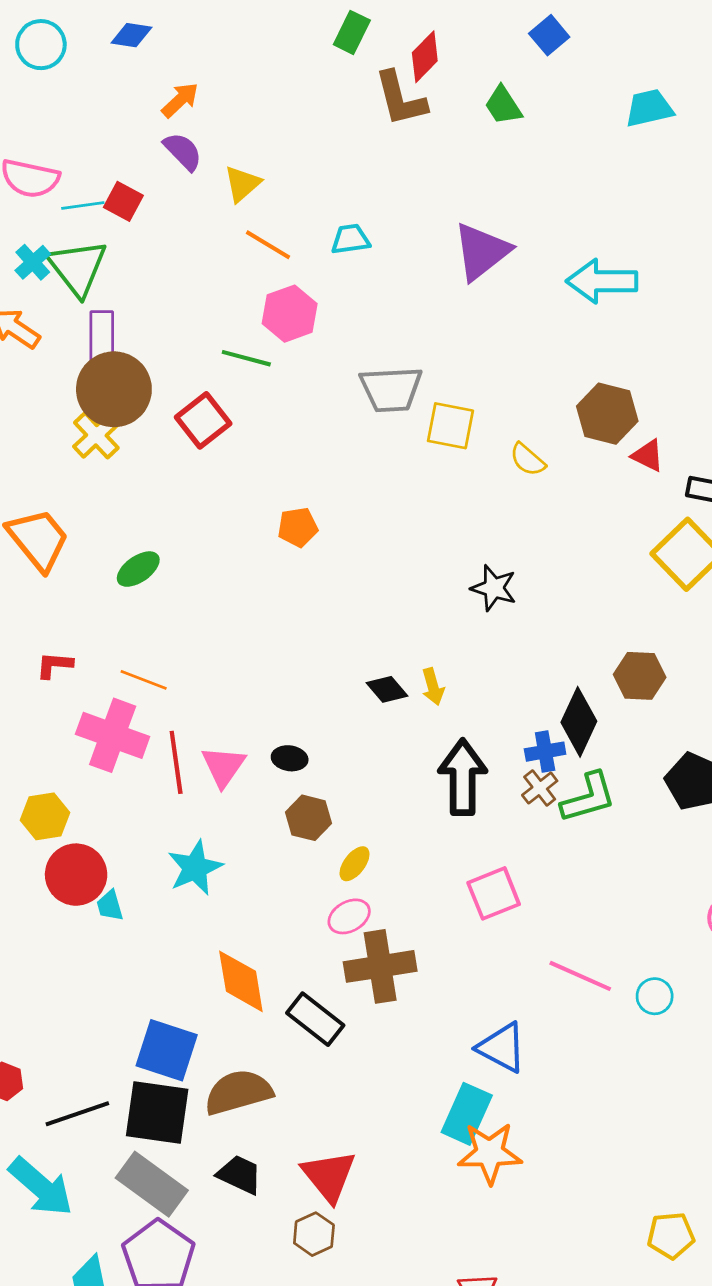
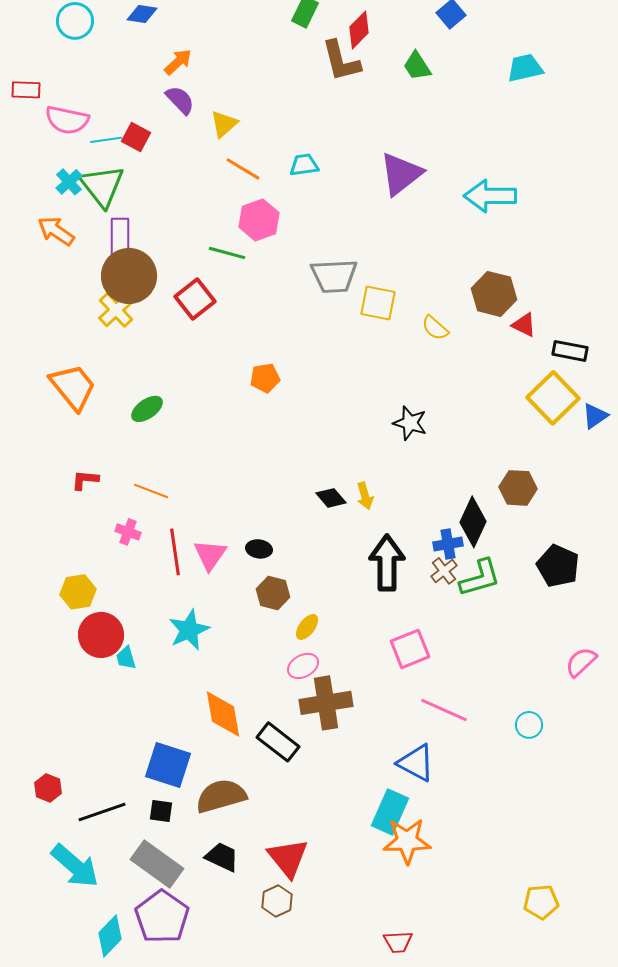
pink cross: (113, 735) -> (128, 532), size x0.5
pink line: (580, 976) -> (444, 710), moved
black square: (157, 1112) -> (161, 811), size x0.5

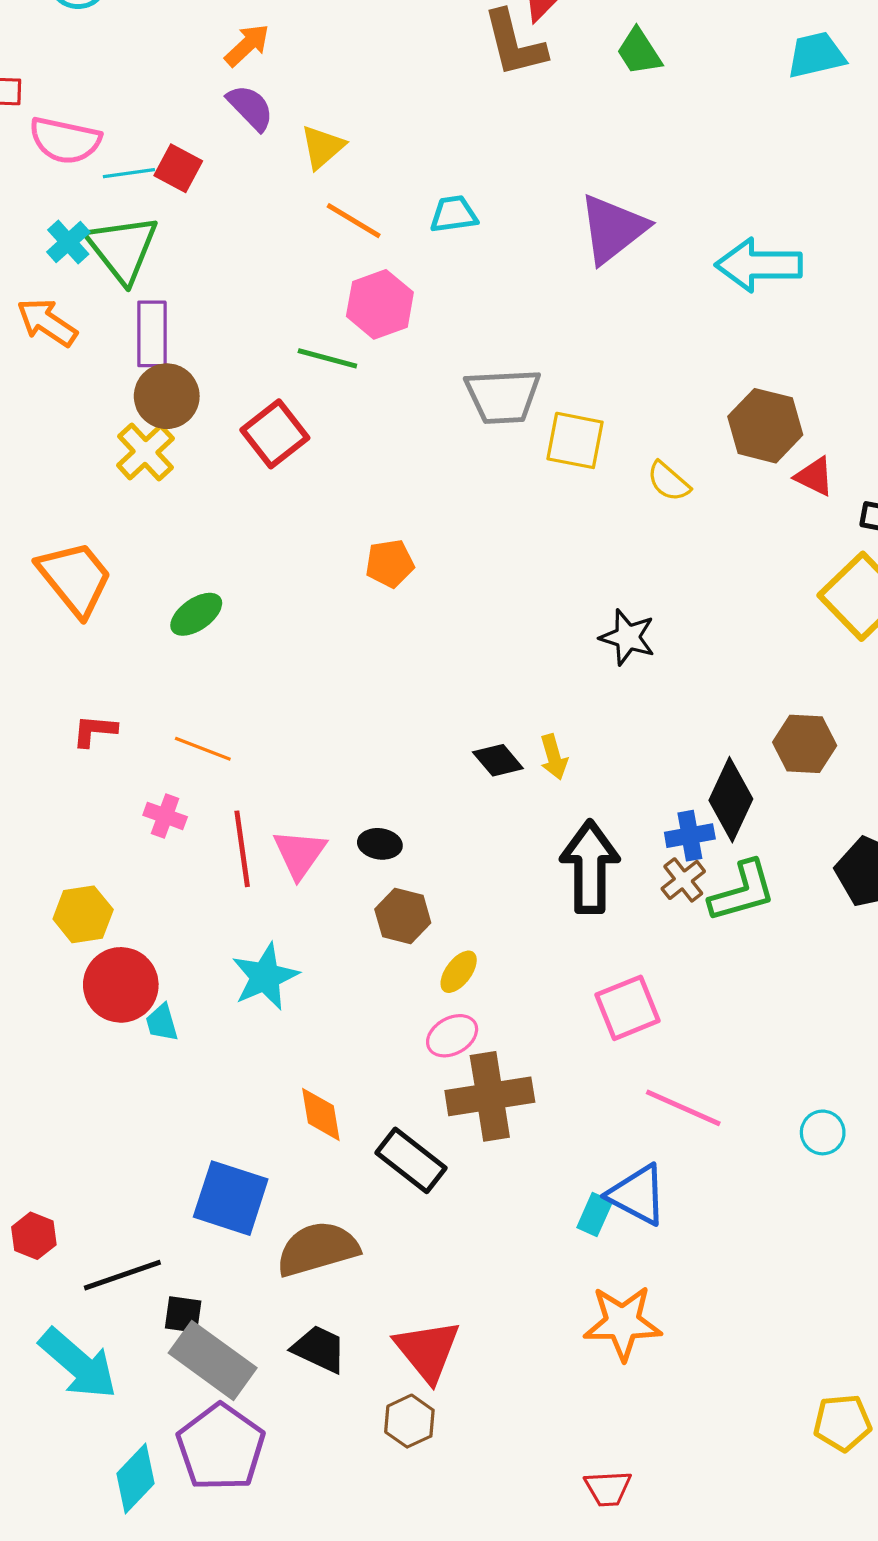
brown circle: (129, 276) -> (167, 396), size x0.7
orange diamond: (223, 714) -> (321, 1114), size x0.7
black square: (161, 811) -> (183, 1315), moved
cyan rectangle: (390, 812) -> (595, 1214), moved, size x0.6

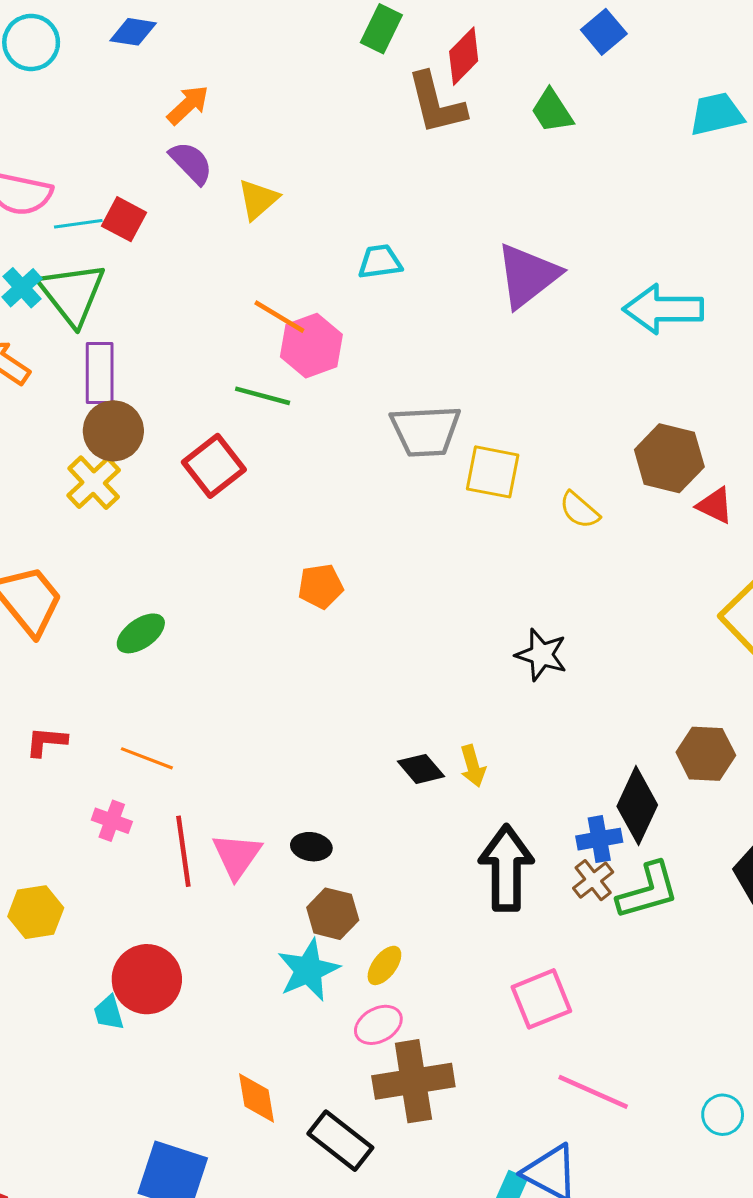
orange line: (354, 221) -> (279, 317), moved
cyan star: (265, 977) -> (308, 970), moved
red circle: (121, 985) -> (147, 979), moved

